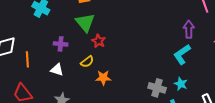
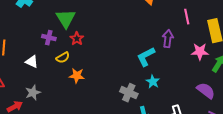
purple cross: (61, 44) -> (49, 38), moved
cyan L-shape: (182, 54) -> (146, 57), moved
cyan star: (181, 84) -> (153, 82), moved

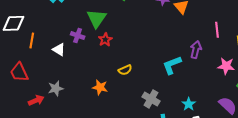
yellow semicircle: (63, 58) -> (125, 70), moved
white triangle: (32, 62) -> (59, 50), moved
orange star: (77, 76) -> (100, 87), moved
cyan star: (153, 82) -> (189, 104), moved

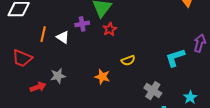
purple cross: (78, 35) -> (82, 24), turned -32
orange line: (32, 41) -> (43, 34), moved
red trapezoid: (19, 72) -> (22, 58), turned -45

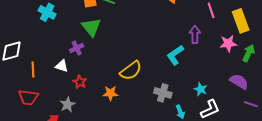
red star: (110, 29) -> (80, 82), moved
orange line: (43, 34) -> (33, 70), moved
yellow semicircle: (128, 60) -> (131, 71), size x1.6

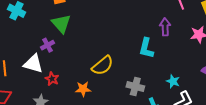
cyan L-shape: (175, 55) -> (146, 48), turned -40
white triangle: (62, 66) -> (33, 64), size x1.5

